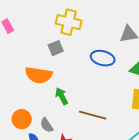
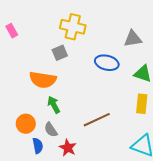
green arrow: (62, 96) -> (54, 105), moved
brown line: (93, 115) -> (97, 120), turned -40

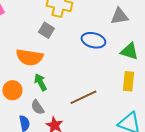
gray square: (60, 53) -> (46, 30), turned -35
orange circle: (26, 124) -> (12, 90), moved

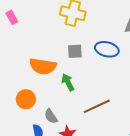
gray square: (46, 30) -> (75, 51), moved, turned -35
green arrow: (40, 82) -> (68, 82), moved

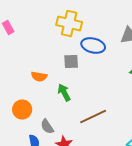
blue ellipse: (107, 49) -> (93, 46), moved
orange semicircle: (43, 66) -> (39, 76), size x0.6

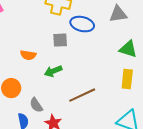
green arrow: (64, 92) -> (53, 71), turned -84

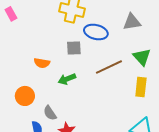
green triangle: (128, 49) -> (142, 57), turned 30
brown line: (82, 95) -> (109, 67), moved

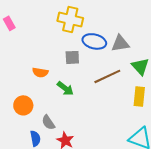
gray triangle: (132, 22) -> (120, 43), moved
green arrow: (67, 79) -> (65, 88), turned -120

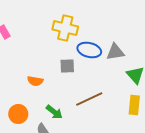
brown line: (107, 76) -> (89, 99), moved
green arrow: (65, 88) -> (54, 112), moved

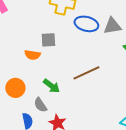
gray square: (67, 66) -> (48, 40), moved

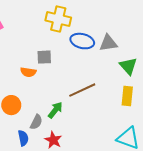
green arrow: (51, 86) -> (55, 110), moved, turned -90
gray semicircle: (40, 105) -> (36, 122), turned -119

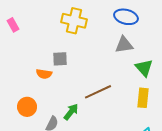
blue ellipse: (82, 41) -> (126, 17), moved

